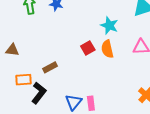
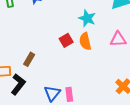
brown rectangle: (50, 67) -> (29, 59), turned -32

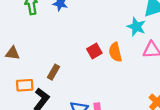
cyan star: (87, 18) -> (136, 27), moved

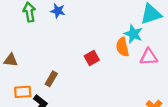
orange semicircle: (115, 52) -> (122, 47), moved

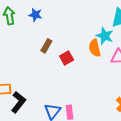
brown rectangle: (51, 79) -> (46, 46), moved

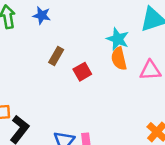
cyan star: (105, 36) -> (118, 39), moved

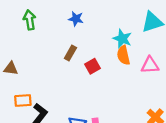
blue star: (42, 15) -> (76, 19), moved

